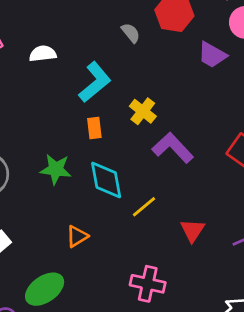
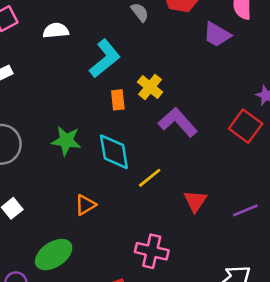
orange rectangle: (94, 128) -> (118, 100), moved

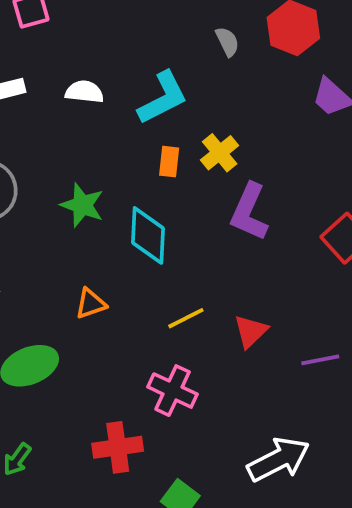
white semicircle: (56, 31) -> (84, 92), moved
purple L-shape: (178, 122) -> (249, 212), turned -126
yellow line: (150, 178) -> (186, 318), moved

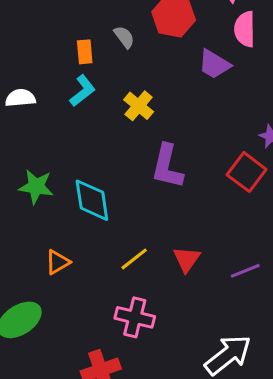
cyan L-shape: (163, 98) -> (83, 91), size x0.7
yellow cross: (220, 153) -> (139, 106), moved
orange rectangle: (169, 162) -> (85, 52), moved

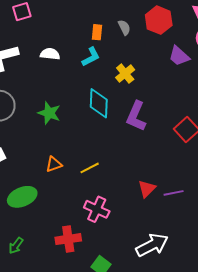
cyan diamond: (92, 200) -> (99, 103), moved
yellow line: (134, 259) -> (90, 168), moved
red triangle: (187, 259) -> (147, 189), moved

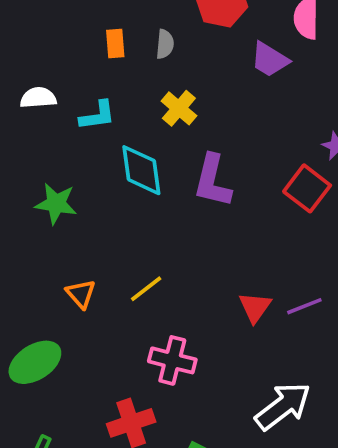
gray semicircle: (124, 27) -> (165, 44), moved, turned 42
cyan L-shape: (91, 57) -> (97, 116), moved, turned 30
orange triangle: (54, 164) -> (81, 294), turned -42

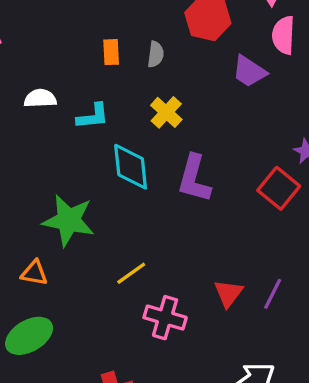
green star: (56, 204) -> (69, 220), moved, size x1.4
orange triangle: (81, 294) -> (34, 273), moved, turned -40
purple line: (304, 306) -> (273, 294), turned -44
pink cross: (172, 360) -> (165, 318), moved

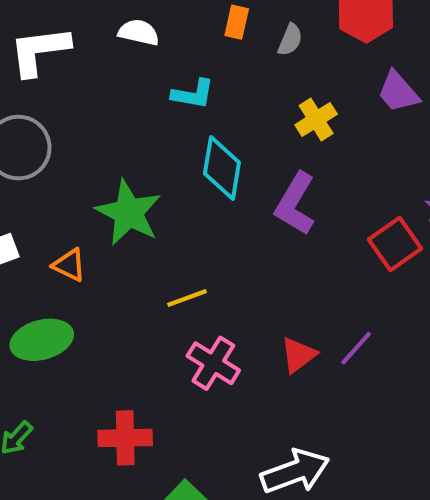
white semicircle: (40, 98) -> (139, 32), moved
yellow cross: (166, 112) -> (316, 120), moved
purple line: (273, 294) -> (356, 348), moved

